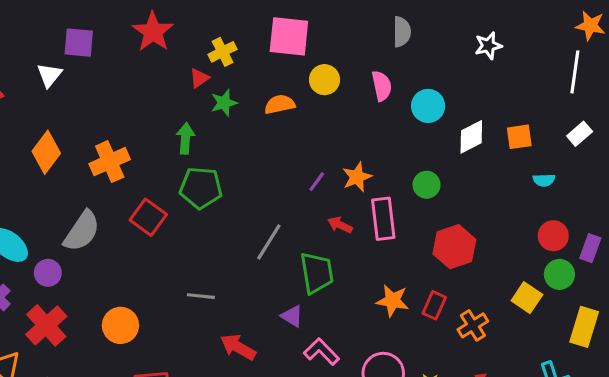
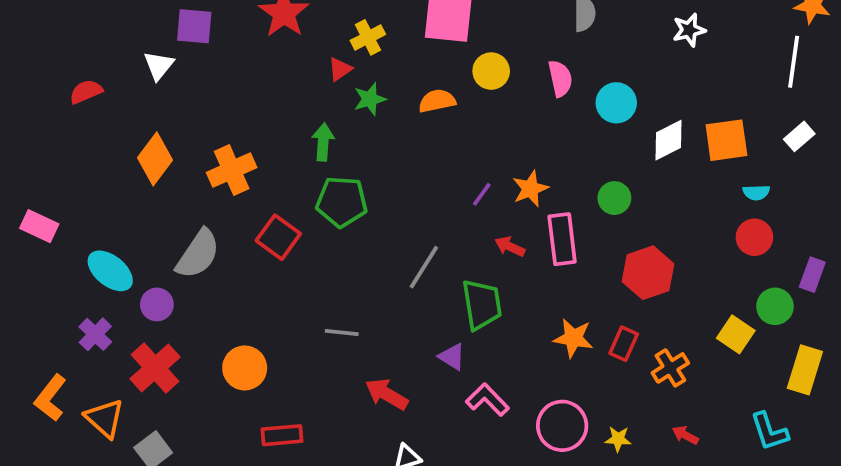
orange square: (519, 137) -> (726, 140), size x1.4
red circle: (553, 236) -> (754, 237), moved

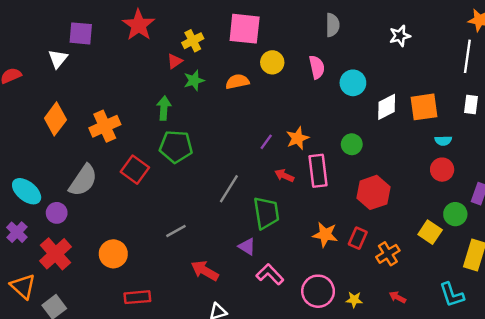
white rectangle: (799, 136) -> (471, 105), turned -42
gray line: (342, 332) -> (176, 231), turned -35

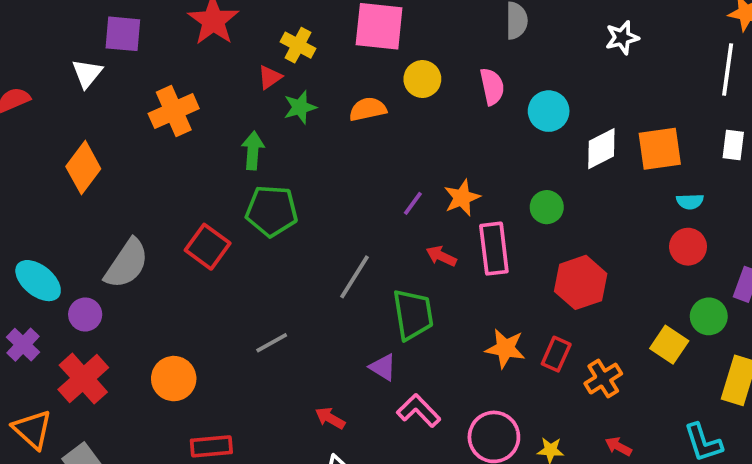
yellow cross: (193, 41) -> (298, 45), turned -35
orange cross: (105, 126) -> (174, 111), moved
red arrow: (205, 271) -> (330, 418), moved, size x0.7

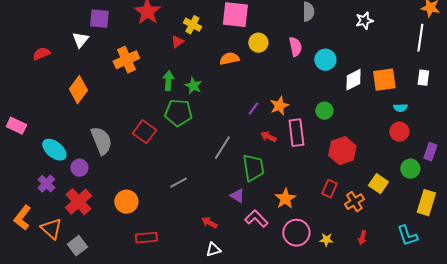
green star: (300, 107) -> (193, 86), moved, turned -30
gray semicircle: (127, 264) -> (101, 141), turned -56
yellow square: (669, 345) -> (378, 184), moved
orange star: (505, 348) -> (285, 199), moved, turned 30
red arrow: (618, 446) -> (362, 238), turned -104

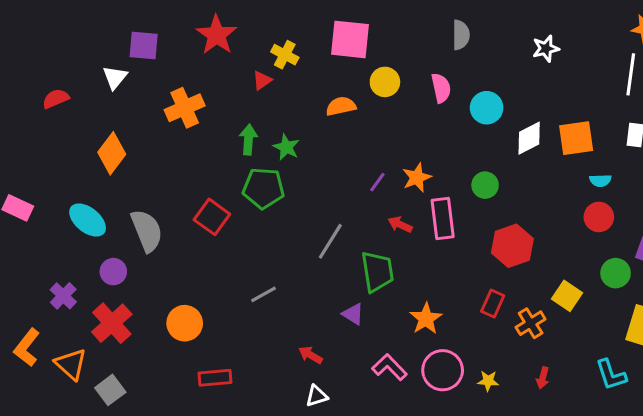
cyan ellipse: (54, 150) -> (88, 220), moved
pink L-shape: (256, 219) -> (389, 367), moved

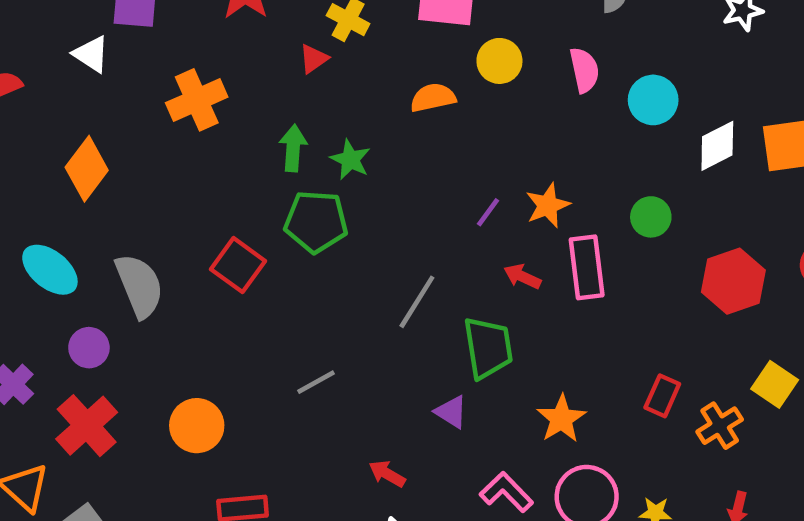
white triangle: (115, 77) -> (91, 54), turned -36
red hexagon: (512, 246) -> (733, 281), moved

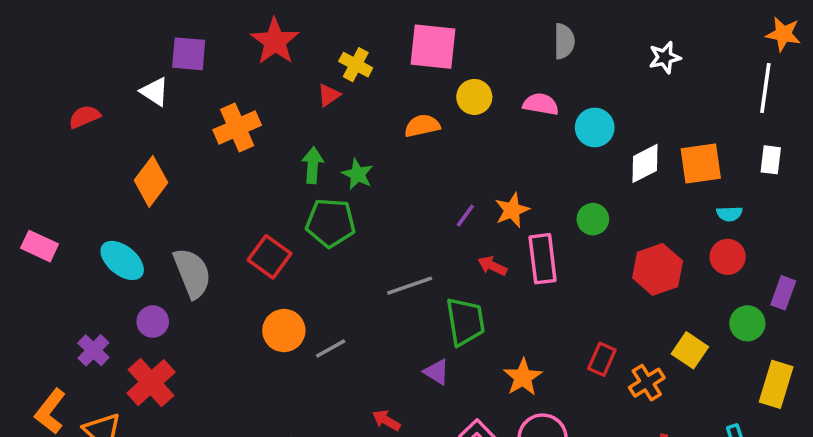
pink semicircle: (584, 70) -> (541, 104), turned -68
gray line: (417, 302) -> (410, 286), turned 39
orange circle: (197, 426) -> (284, 331), moved

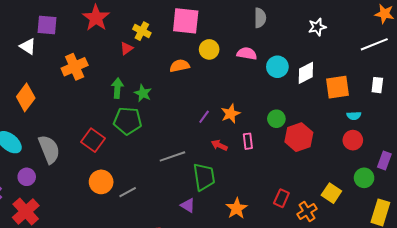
white line: (765, 88) -> (374, 44), turned 60
white diamond: (645, 163) -> (306, 73), moved
pink rectangle: (543, 259) -> (248, 141), size x0.6
red hexagon: (658, 269) -> (299, 137), moved

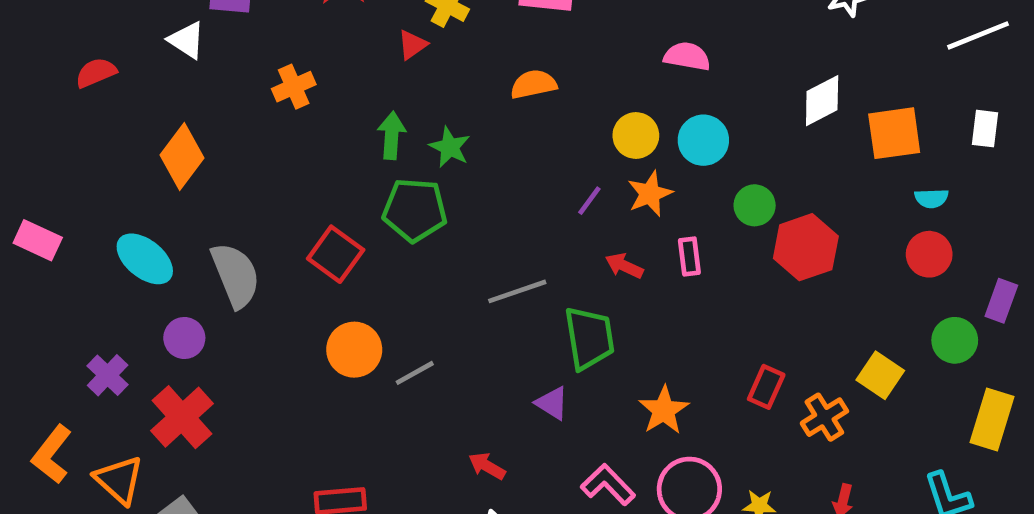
yellow circle: (209, 49) -> (636, 136), moved
orange cross: (75, 67) -> (294, 87), size x0.7
cyan circle: (277, 67) -> (703, 140), moved

